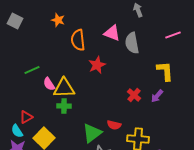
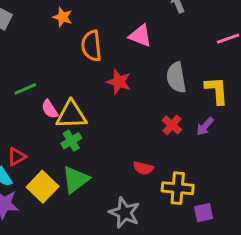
gray semicircle: (132, 43) -> (176, 77), moved
red star: (97, 65) -> (119, 82), turned -30
green cross: (64, 106) -> (71, 141), turned -32
green triangle: (92, 133) -> (76, 180), moved

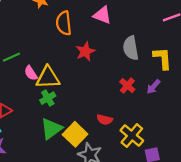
red star: (119, 82) -> (85, 51), turned 30
yellow square: (43, 187) -> (75, 134), moved
yellow cross: (178, 188) -> (132, 136), turned 35

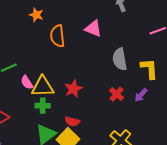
red star: (85, 51) -> (73, 89), moved
green cross: (48, 98) -> (43, 106), turned 32
red semicircle: (105, 120) -> (72, 121), moved

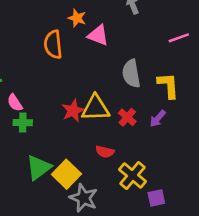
orange star: (36, 15) -> (77, 18), moved
yellow triangle: (43, 87) -> (96, 108), moved
green cross: (43, 106) -> (23, 123), moved
red semicircle: (72, 121) -> (105, 152), moved

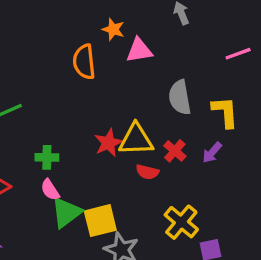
pink triangle: (98, 35) -> (139, 50), turned -30
pink semicircle: (15, 103) -> (50, 190), moved
red semicircle: (105, 152) -> (147, 172), moved
yellow square: (66, 174) -> (100, 221), turned 32

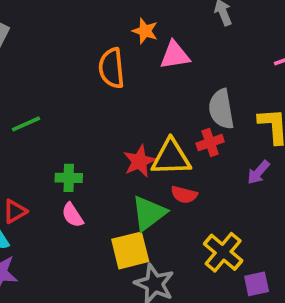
red cross: (175, 151) -> (210, 143), moved, turned 30
green triangle: (66, 212) -> (149, 213), moved

